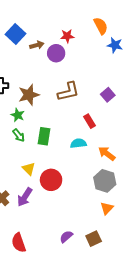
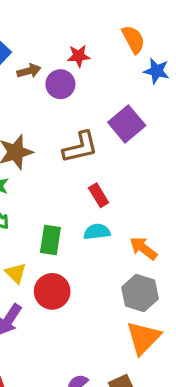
purple square: (108, 95) -> (127, 124), moved, size x1.5
red rectangle: (90, 121) -> (99, 195), moved
green rectangle: (44, 136) -> (50, 240), moved
orange triangle: (107, 208) -> (143, 338), size x1.6

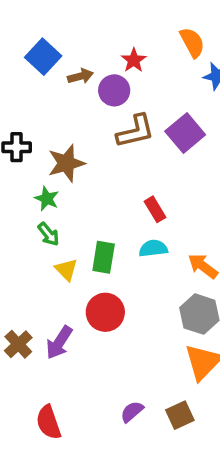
red star: (79, 56) -> (134, 60), turned -30
brown L-shape: (80, 147) -> (135, 131), moved
yellow triangle: (16, 273) -> (66, 270), moved

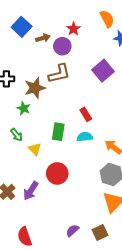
brown L-shape: (135, 131) -> (59, 74), moved
green arrow: (48, 234) -> (16, 135), moved
green rectangle: (104, 257) -> (58, 132), moved

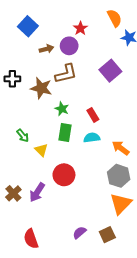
brown arrow: (43, 38) -> (46, 49), moved
brown star: (35, 88) -> (41, 88), turned 30
green star: (24, 108) -> (62, 109), moved

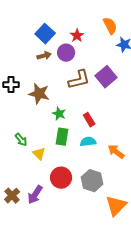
blue square: (28, 26) -> (45, 34), moved
brown L-shape: (66, 74) -> (79, 80), moved
gray hexagon: (119, 176) -> (92, 181), moved

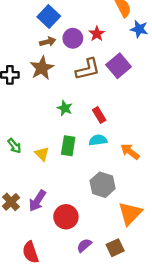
red star: (77, 36) -> (97, 34), moved
brown star: (39, 94) -> (42, 68), moved, turned 30
green rectangle: (62, 137) -> (68, 146), moved
green arrow: (21, 140) -> (14, 146), moved
red circle: (61, 178) -> (66, 217), moved

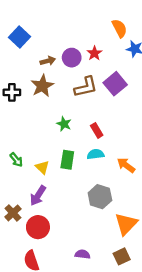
blue square: (49, 17) -> (19, 37), moved
purple arrow: (37, 201) -> (38, 196), moved
red circle: (66, 217) -> (38, 227), moved
purple semicircle: (84, 245) -> (83, 254), turned 48
brown square: (115, 248) -> (122, 256), moved

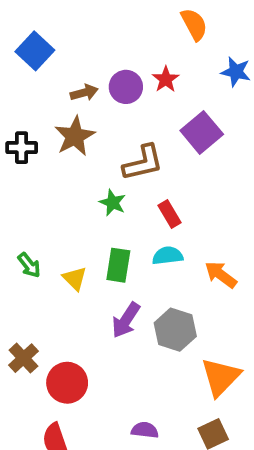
orange semicircle: (119, 28) -> (194, 24), moved
brown L-shape: (86, 87) -> (143, 163), moved
purple arrow: (38, 196) -> (126, 320), moved

